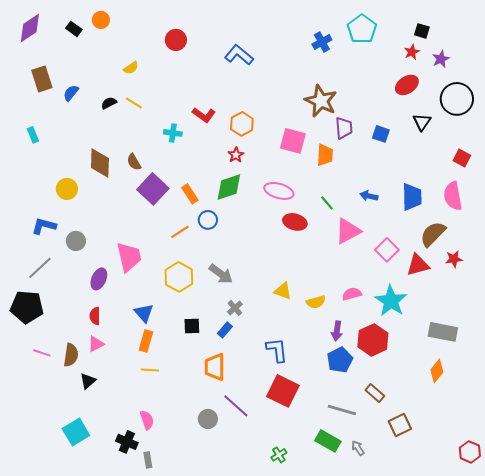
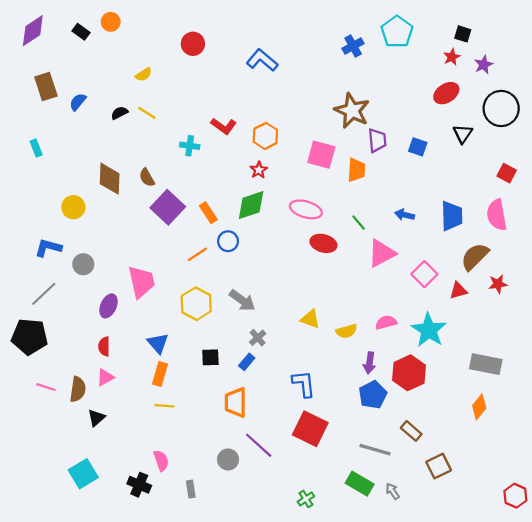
red triangle: (418, 265) -> (458, 291), size x0.7
gray rectangle: (148, 460) -> (191, 489), moved

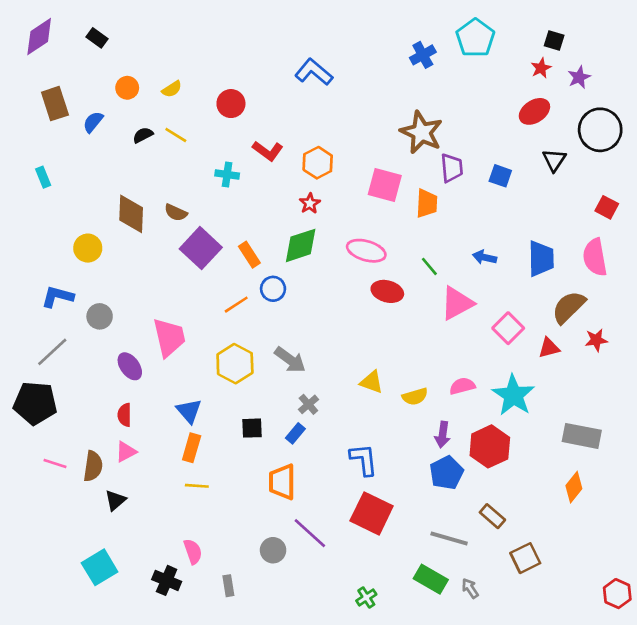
orange circle: (111, 22) -> (127, 88), moved
red circle: (193, 44) -> (231, 104), moved
brown semicircle: (147, 178) -> (176, 213), turned -36
purple ellipse: (108, 306) -> (130, 366), turned -60

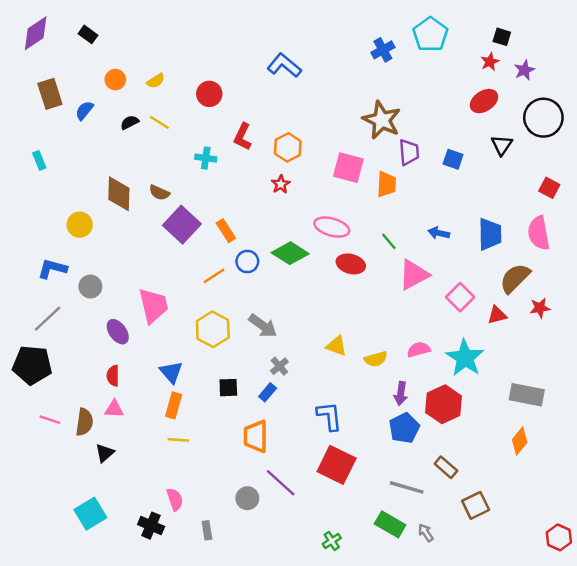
red L-shape: (268, 151) -> (243, 137), turned 80
green diamond: (301, 245) -> (290, 253), moved, turned 51
pink triangle: (126, 452) -> (114, 409), turned 30

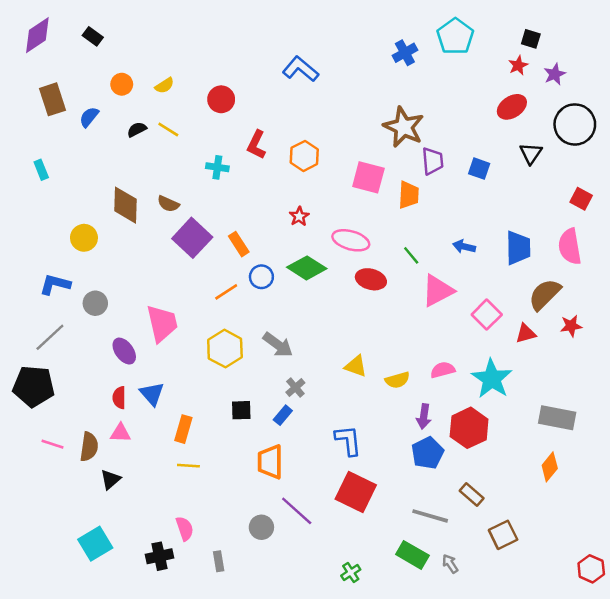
red star: (281, 184) -> (299, 216), moved
blue triangle: (171, 372) -> (152, 394), moved
black cross: (151, 526) -> (159, 556), turned -35

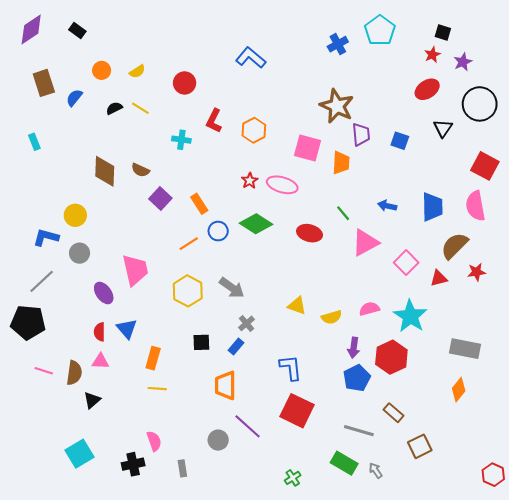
red square: (581, 199) -> (485, 166), size x1.5
yellow circle: (84, 238) -> (75, 215), moved
purple square: (192, 238) -> (160, 198), size x0.7
pink ellipse: (351, 240) -> (282, 185), moved

